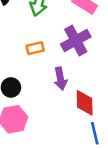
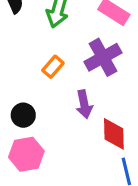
orange rectangle: (35, 48) -> (53, 67), turned -36

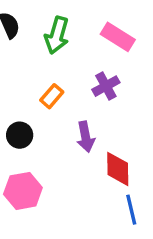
purple cross: (103, 57) -> (106, 86), size x0.7
black circle: (23, 115) -> (20, 135), moved

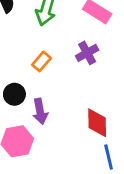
purple arrow: (86, 137) -> (40, 111), moved

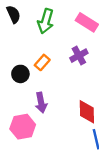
black circle: (14, 94) -> (20, 74), moved

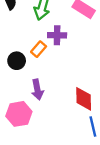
purple cross: (79, 56) -> (57, 35), moved, turned 30

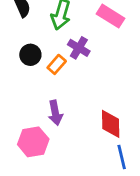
purple cross: (57, 35) -> (79, 48), turned 30
black circle: (17, 61) -> (30, 55), moved

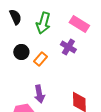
purple cross: (79, 48) -> (68, 47), moved

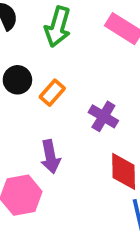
purple cross: (68, 47) -> (103, 116), moved

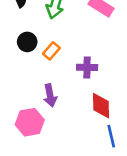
purple cross: (103, 116) -> (87, 67), turned -30

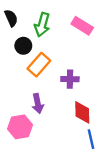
black circle: (27, 42) -> (23, 46), moved
orange rectangle: (51, 51) -> (39, 65), size x1.5

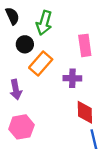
pink rectangle: (82, 26) -> (85, 45), moved, turned 50
purple arrow: (38, 104) -> (16, 90), moved

